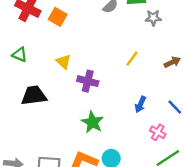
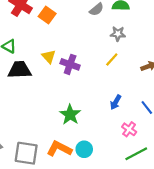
gray star: (153, 18) -> (118, 34), moved
purple cross: (88, 81) -> (70, 64), moved
black trapezoid: (34, 96) -> (20, 70), moved

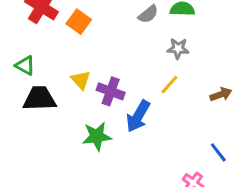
blue arrow: (116, 102) -> (138, 116), moved, size x1.5
green star: (70, 115) -> (97, 136), moved, turned 30

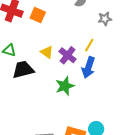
yellow line: (169, 85) -> (89, 45), moved
purple cross: (111, 91) -> (68, 55), turned 30

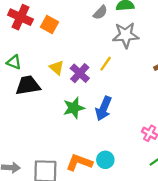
gray star: (105, 19) -> (126, 35), size x1.6
blue arrow: (88, 67) -> (104, 108), moved

